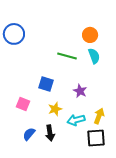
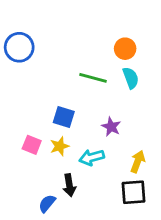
yellow star: (55, 109) -> (60, 146), moved
cyan arrow: (76, 120) -> (92, 157), moved
blue semicircle: (29, 134) -> (47, 203), moved

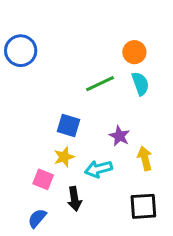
green line: (93, 78) -> (100, 84), turned -40
pink square: (32, 145) -> (43, 179), moved
yellow arrow: (138, 162) -> (145, 158), moved, turned -35
blue semicircle: (47, 203) -> (37, 218), moved

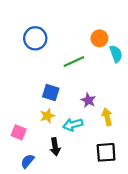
blue circle: (21, 51) -> (35, 38), moved
cyan semicircle: (140, 84) -> (116, 54), moved
pink square: (43, 179) -> (19, 132), moved

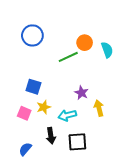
orange circle: (99, 38) -> (85, 43), moved
blue square: (51, 93) -> (33, 87), moved
pink square: (19, 132) -> (24, 113), moved
black square: (106, 152) -> (77, 142), moved

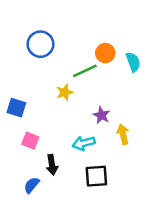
blue square: (33, 87) -> (16, 108), moved
yellow star: (44, 107) -> (65, 92), moved
black arrow: (51, 136) -> (52, 165), moved

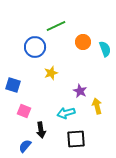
blue circle: (40, 44) -> (35, 47), moved
green line: (85, 71) -> (56, 26), moved

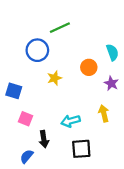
orange circle: (83, 42) -> (89, 67), moved
purple star: (80, 91) -> (111, 83), moved

